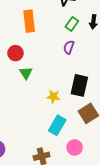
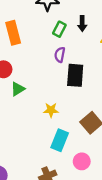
green triangle: (26, 73) -> (18, 89), turned 40
black rectangle: (79, 85) -> (75, 75), moved

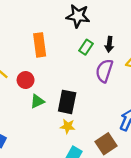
purple semicircle: (60, 55) -> (104, 71), moved, size x1.5
black rectangle: (75, 75) -> (67, 102), moved

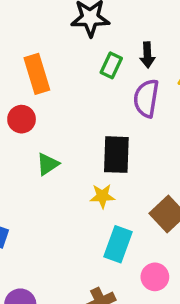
red circle: (26, 80) -> (22, 119), moved
black rectangle: (67, 102) -> (116, 155), moved

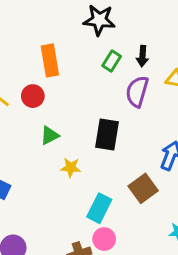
yellow star: (102, 196) -> (71, 168), moved
pink circle: (155, 277) -> (104, 239), moved

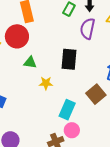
red circle: (33, 96) -> (17, 36), size x1.5
green triangle: (50, 135) -> (30, 62), turned 40

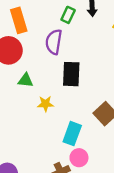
purple semicircle: (88, 29) -> (54, 42), moved

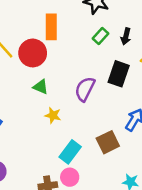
purple semicircle: (54, 42) -> (85, 89), moved
black rectangle: (71, 74) -> (119, 74), moved

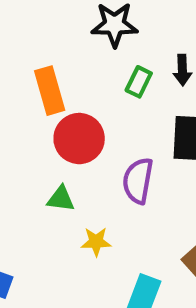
red circle: (33, 53) -> (79, 139), moved

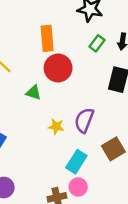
purple semicircle: (138, 181) -> (84, 120), moved
green triangle: (61, 199) -> (33, 93), moved

